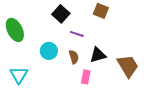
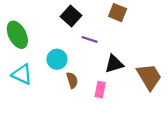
brown semicircle: (74, 57) -> (72, 80), moved
cyan triangle: (19, 75) -> (22, 74), moved, turned -36

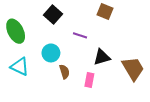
black square: (71, 16) -> (53, 15), moved

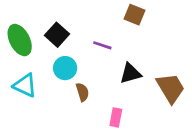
black square: (53, 15) -> (57, 35), moved
pink rectangle: (89, 80) -> (116, 117), moved

